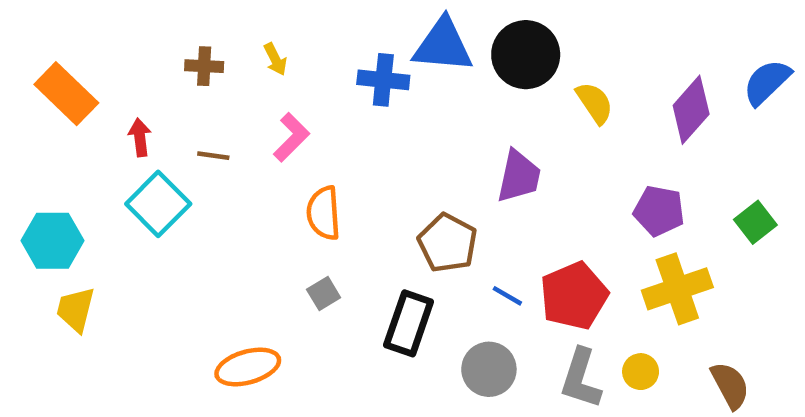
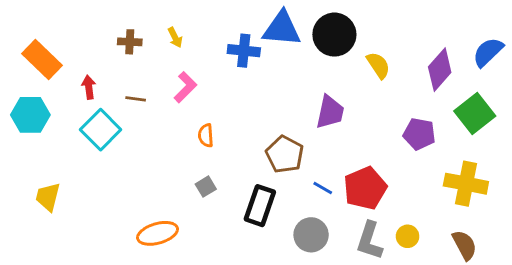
orange semicircle: (324, 213) -> (206, 135), size x0.7
green square: (755, 222) -> (475, 113), moved, size x1.5
cyan hexagon: (53, 241) -> (30, 115), moved
yellow cross: (677, 289) -> (466, 184), moved, turned 30

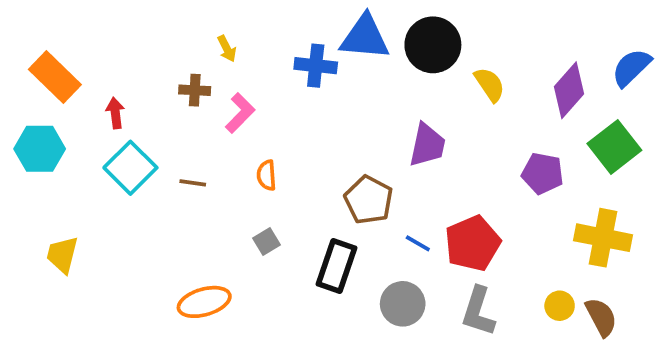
brown cross: (130, 42) -> (195, 90), moved
brown line: (136, 99) -> (193, 183), moved
yellow circle: (408, 236) -> (560, 306), moved

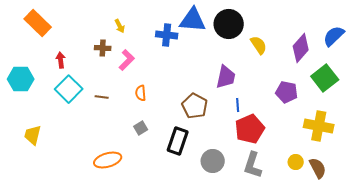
orange rectangle: (55, 77) -> (38, 23), moved
blue line: (418, 243) -> (238, 105), moved, turned 56

